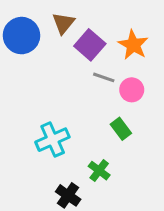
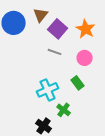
gray line: (104, 77) -> (55, 52), moved
cyan cross: (53, 140) -> (48, 90), moved

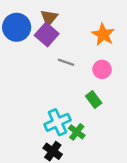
purple square: (58, 29) -> (47, 34), moved
cyan cross: (48, 90) -> (58, 122), moved

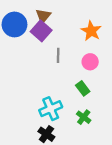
gray line: (66, 62) -> (58, 55), turned 72
green cross: (77, 132) -> (84, 117), moved

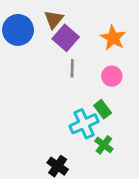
purple square: (41, 31) -> (66, 38), moved
cyan cross: (51, 109) -> (84, 124), moved

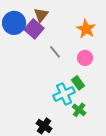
purple square: (66, 38) -> (34, 29), moved
gray line: (72, 68) -> (55, 52), turned -40

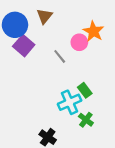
purple square: (34, 29) -> (24, 46), moved
pink circle: (85, 58) -> (79, 42), moved

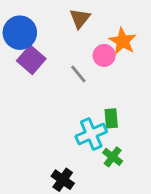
brown triangle: (44, 16) -> (80, 18), moved
green rectangle: (85, 90) -> (111, 118), turned 32

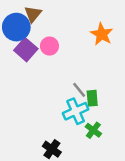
brown triangle: (80, 18) -> (33, 14), moved
pink circle: (104, 55) -> (49, 46), moved
gray line: (78, 74) -> (79, 90), moved

